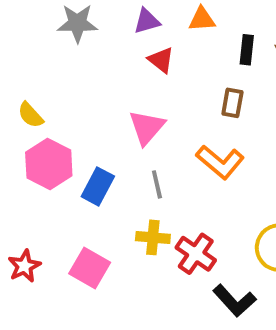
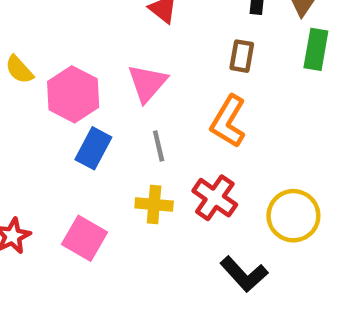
orange L-shape: (220, 162) -> (228, 121), turned 81
pink hexagon: (49, 164) -> (73, 94), moved
red cross: (196, 254) -> (215, 198), moved

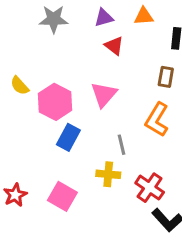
gray line: (159, 146) -> (122, 145), moved
red cross: (215, 198) -> (150, 188), moved

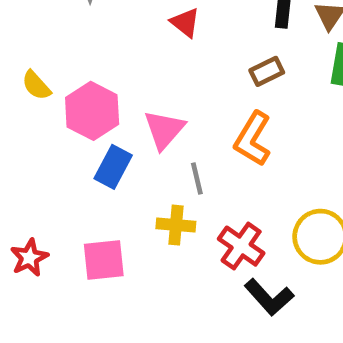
brown rectangle: (166, 77) -> (267, 71), turned 54
pink triangle: (104, 95) -> (164, 130), moved
pink square: (62, 196) -> (104, 260), turned -36

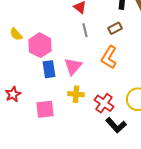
pink triangle: (164, 130) -> (73, 66), moved
blue rectangle: (113, 167) -> (49, 69), turned -36
gray line: (197, 178) -> (85, 30), moved
red star: (29, 258) -> (13, 94), moved

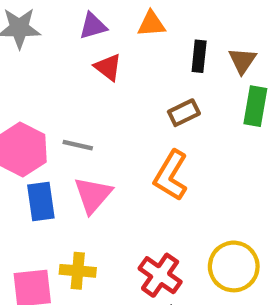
gray line: (85, 30) -> (78, 145), moved, turned -64
yellow cross: (76, 94) -> (78, 271), moved

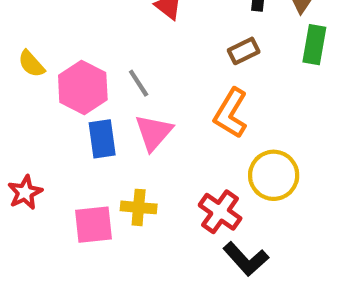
gray line: (78, 145) -> (139, 83), turned 44
yellow circle: (234, 266) -> (274, 175), moved

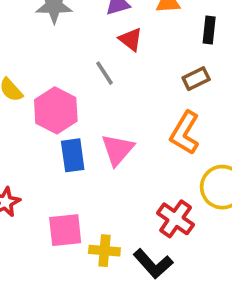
gray line: (139, 83) -> (104, 73), moved
yellow cross: (139, 207) -> (104, 251), moved
black L-shape: (246, 259) -> (153, 264), moved

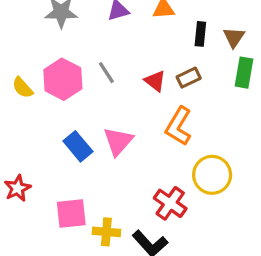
red triangle: (131, 39) -> (155, 81), moved
pink hexagon: (56, 110) -> (63, 79), moved
blue rectangle: (73, 155) -> (78, 146), turned -32

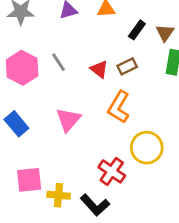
black rectangle: (200, 34) -> (137, 30), turned 30
blue rectangle: (78, 146) -> (16, 124), moved

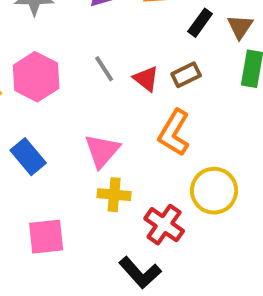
gray line: (59, 62) -> (104, 69), moved
yellow cross: (59, 195) -> (114, 195), moved

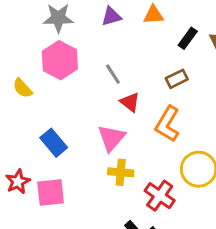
pink hexagon: (36, 77) -> (60, 60), moved
red triangle: (146, 79) -> (130, 102), moved
pink square: (46, 237) -> (51, 193), moved

